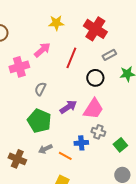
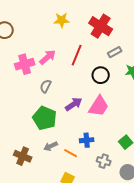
pink arrow: (42, 50) -> (48, 57), moved
gray cross: (98, 132) -> (104, 161), moved

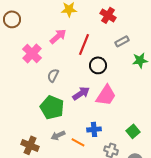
red cross: (101, 26) -> (108, 15), size x0.7
pink arrow: (48, 57) -> (58, 36), moved
pink cross: (25, 64) -> (32, 53), turned -30
black circle: (101, 75) -> (98, 65), moved

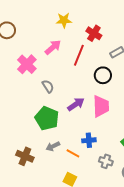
red cross: (108, 15) -> (94, 33), moved
black circle: (98, 65) -> (103, 75), moved
gray semicircle: (53, 75) -> (48, 86), turned 120
pink trapezoid: (106, 95) -> (101, 106), turned -35

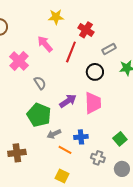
pink arrow: (53, 47) -> (45, 44), turned -90
gray arrow: (53, 146) -> (54, 134), moved
brown cross: (25, 156) -> (17, 153), turned -30

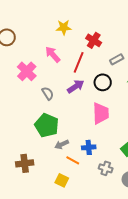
purple arrow: (68, 101) -> (76, 86), moved
yellow square: (62, 176) -> (62, 180), moved

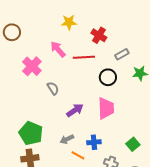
red line: (79, 62) -> (84, 57), turned 65
purple arrow: (76, 86) -> (75, 110), moved
green pentagon: (47, 125) -> (31, 133), moved

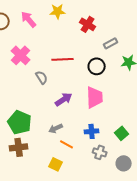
pink arrow: (58, 49) -> (29, 19), moved
red line: (84, 57) -> (63, 59), moved
blue cross: (94, 142) -> (92, 131), moved

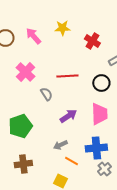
green pentagon: (20, 122) -> (20, 126), moved, turned 30
blue cross: (92, 131) -> (96, 148), size x1.5
gray cross: (100, 152) -> (104, 169), turned 32

